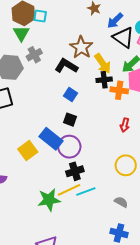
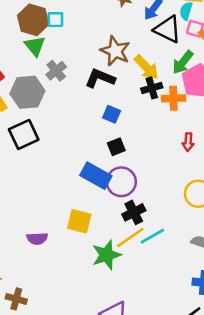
black square: (70, 120) -> (116, 147), turned -32
yellow square: (28, 151) -> (79, 221), moved, turned -30

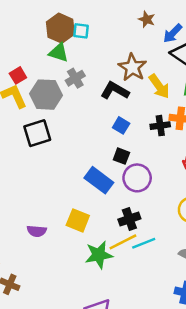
green triangle: (35, 46) -> (59, 53), turned -40
black cross: (152, 88) -> (160, 126), moved
black square: (116, 147) -> (121, 156), turned 35
purple circle: (121, 182) -> (137, 178), moved

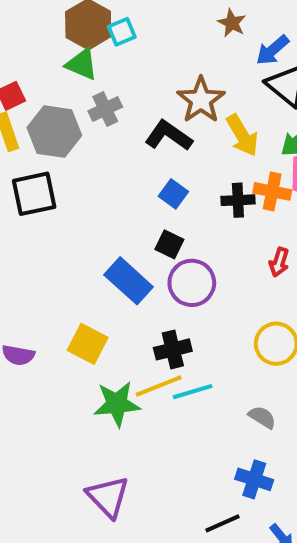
cyan square: (81, 31) -> (122, 32), turned -35

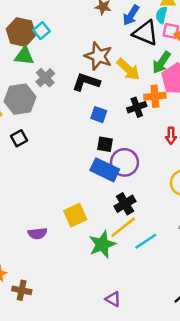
black square: (34, 194) -> (19, 138), size x0.6
blue rectangle: (129, 281) -> (105, 170), moved
yellow square: (88, 344) -> (75, 215), turned -35
cyan line: (193, 392) -> (146, 241), moved
purple triangle: (108, 497) -> (113, 299), size x0.6

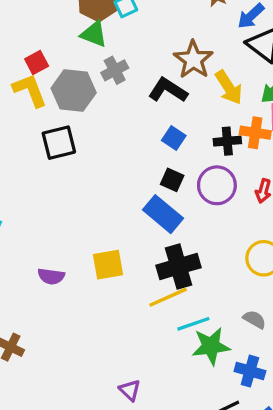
black square: (19, 138) -> (59, 143), size x1.5
purple circle: (124, 162) -> (217, 185), moved
black cross: (125, 204) -> (178, 266), size x1.4
green star: (102, 244) -> (211, 346), moved

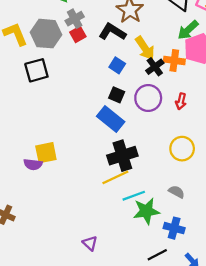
red square: (37, 63) -> (78, 34), moved
yellow arrow: (229, 87) -> (145, 48), moved
black cross: (227, 141) -> (155, 67), turned -30
yellow square: (108, 265) -> (46, 153), moved

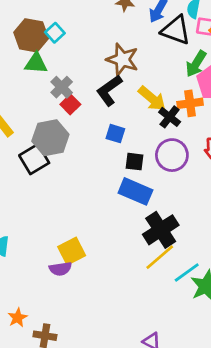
black L-shape: (112, 32) -> (109, 90), turned -52
gray hexagon: (46, 34) -> (50, 138), moved
blue square: (117, 65) -> (115, 134), moved

